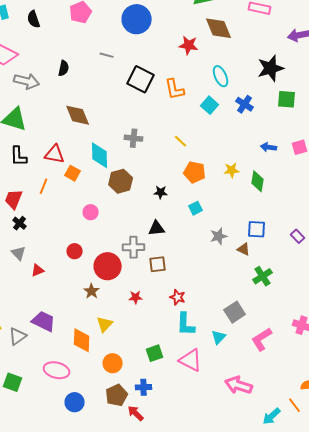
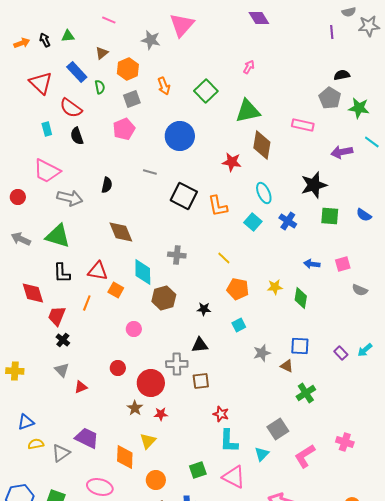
brown diamond: (219, 28) -> (262, 145), turned 32
red star: (136, 297) -> (161, 414), moved

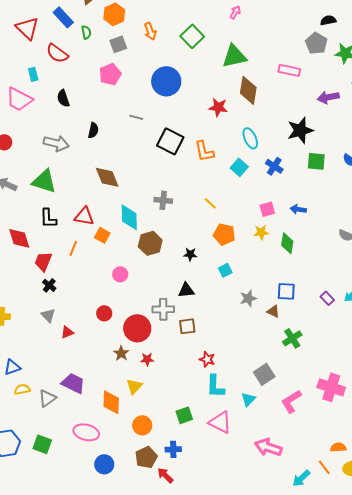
black semicircle: (77, 136) -> (63, 98), moved
pink trapezoid: (47, 171) -> (19, 99), moved
pink square: (343, 264) -> (267, 209), moved
pink cross: (345, 442) -> (331, 387), size x1.5

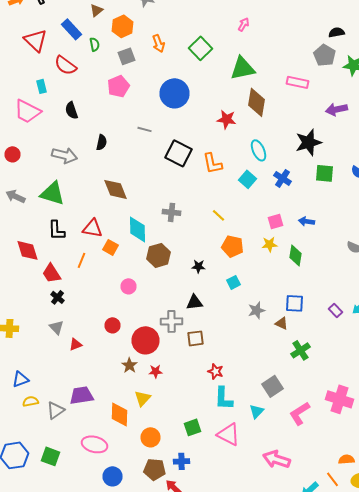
red trapezoid: (43, 261) -> (52, 273), turned -55
purple trapezoid: (73, 383) -> (82, 395), turned -35
brown pentagon: (146, 457) -> (154, 469), turned 30

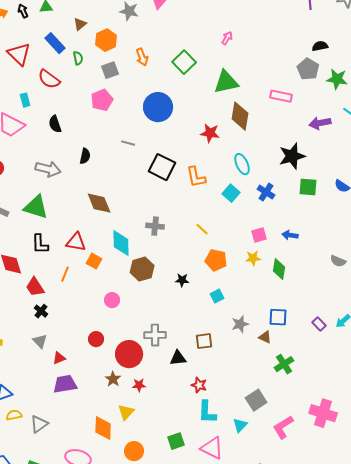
black triangle: (194, 302) -> (178, 358), moved
brown square: (196, 338) -> (204, 341), moved
purple trapezoid: (82, 395) -> (65, 384), moved

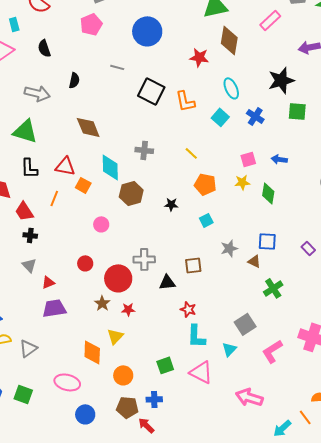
pink rectangle: (281, 96) -> (270, 20), turned -55
black cross: (41, 311) -> (30, 235), turned -32

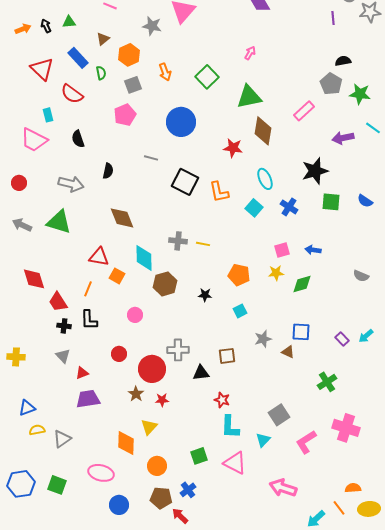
yellow line: (191, 153) -> (203, 244), moved, turned -32
black L-shape: (29, 168) -> (89, 320), moved
green diamond: (268, 193) -> (302, 284), turned 65
green cross: (273, 288) -> (327, 382), moved
blue cross: (154, 399) -> (188, 490), turned -35

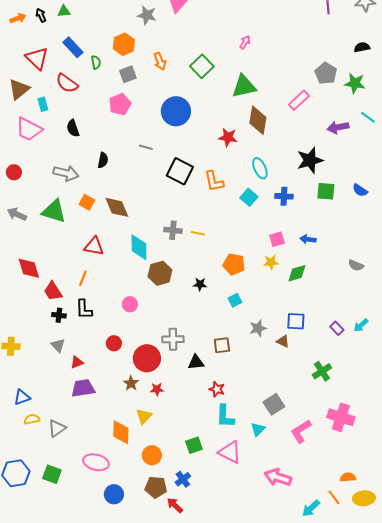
brown triangle: (103, 39) -> (19, 89), moved, size x1.6
black semicircle: (343, 61) -> (362, 47), moved
blue cross: (289, 207) -> (284, 196), turned -30
orange square: (117, 276) -> (87, 202), moved

